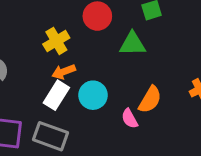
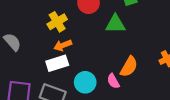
white rectangle: (56, 95) -> (57, 63), turned 40
cyan circle: (93, 95) -> (85, 82), moved

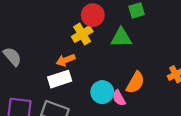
yellow cross: (57, 22) -> (82, 34), moved
cyan circle: (85, 82) -> (102, 92), moved

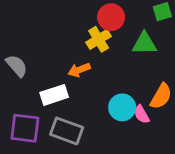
white rectangle: (60, 79) -> (54, 95), moved

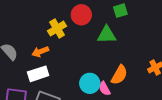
yellow cross: (99, 39) -> (57, 28), moved
orange arrow: (79, 70) -> (40, 52), moved

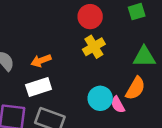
yellow cross: (57, 28) -> (94, 47), moved
green triangle: (107, 35) -> (144, 57), moved

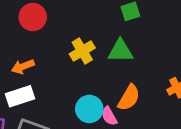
red circle: (90, 17) -> (33, 17), moved
green triangle: (144, 57) -> (120, 51), moved

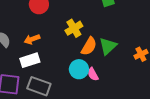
green triangle: (120, 51) -> (108, 46), moved, turned -42
orange semicircle: (129, 98) -> (89, 46), moved

